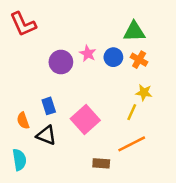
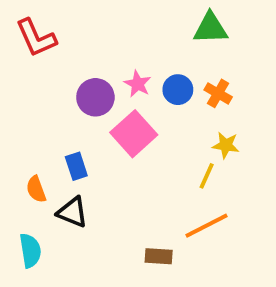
green triangle: (134, 32) -> (210, 28), moved
pink square: (85, 119) -> (134, 134), moved

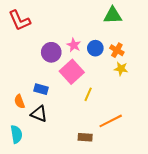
yellow star: (226, 145) -> (121, 69), moved
blue rectangle: (76, 166) -> (41, 89), turned -56
yellow line: (207, 176) -> (88, 94), moved

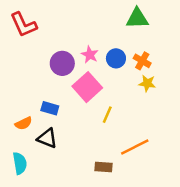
orange semicircle: (19, 101) -> (24, 123), turned -96

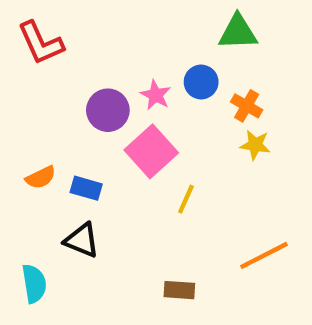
blue circle: (116, 58) -> (201, 82), moved
orange semicircle: (24, 123) -> (41, 177), moved
orange line: (135, 147) -> (264, 255), moved

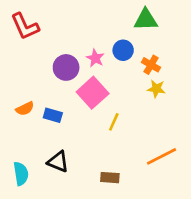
black triangle: (82, 240) -> (58, 162), moved

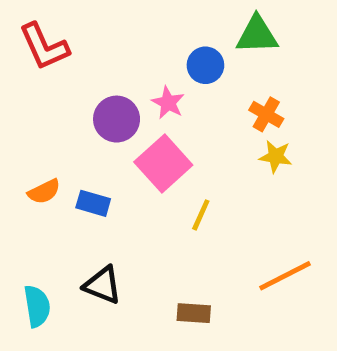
blue circle: (123, 50) -> (205, 65), moved

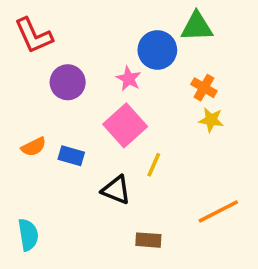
blue circle: (205, 65) -> (157, 50), size x1.4
purple circle: (117, 119) -> (68, 82), moved
black triangle: (103, 285) -> (116, 190), moved

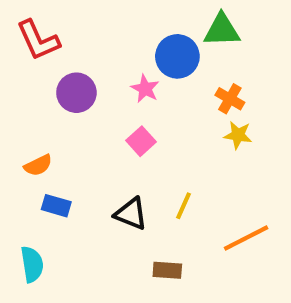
pink square: (125, 125) -> (141, 141), size x0.6
blue rectangle: (71, 156) -> (56, 206), moved
yellow line: (154, 165) -> (183, 206), moved

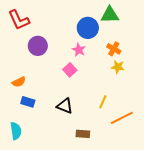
pink star: (145, 89) -> (79, 50), moved
yellow line: (183, 206) -> (103, 102), moved

